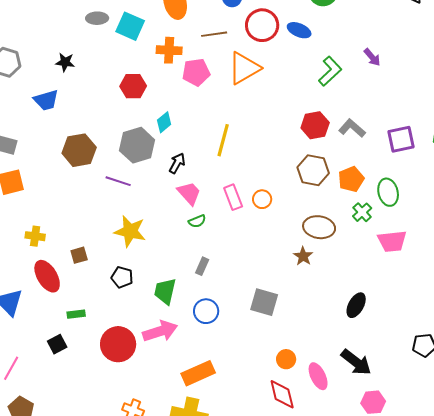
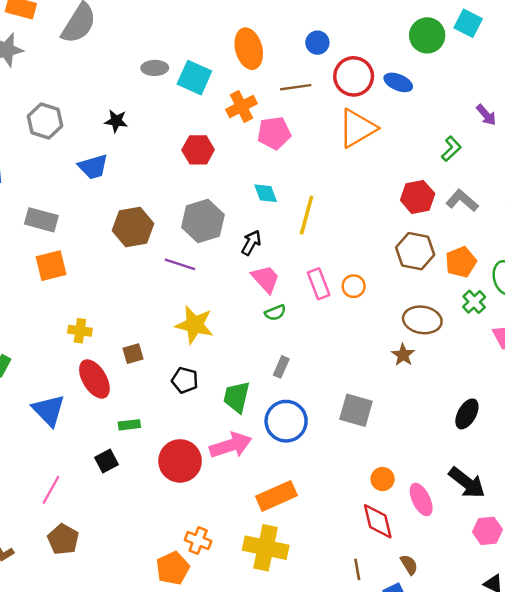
orange cross: (169, 50) -> (242, 107), turned -30
orange triangle: (244, 68) -> (357, 128), moved
green L-shape: (330, 71) -> (451, 149), moved, size x0.7
cyan diamond: (164, 122) -> (266, 193), moved, turned -70
blue circle: (206, 311) -> (286, 421), size x1.4

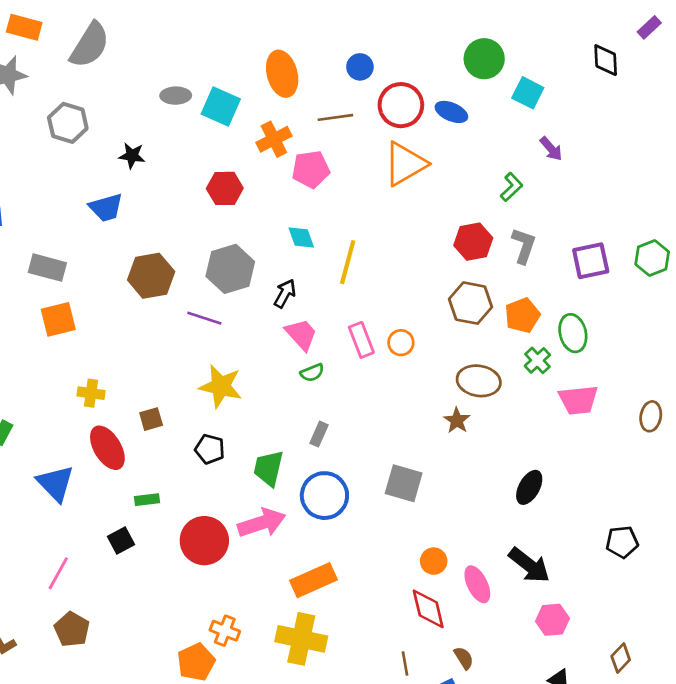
cyan square: (468, 23) -> (528, 93), moved
gray hexagon: (45, 121) -> (68, 123), moved
gray L-shape: (462, 201) -> (524, 246), turned 68

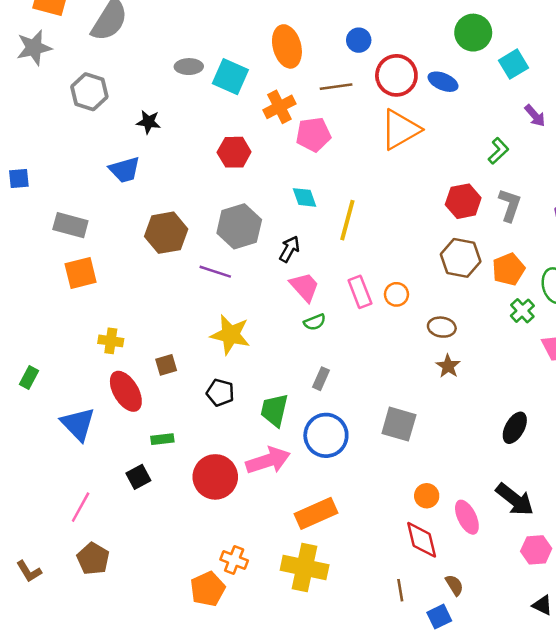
cyan square: (528, 93) -> (514, 64), turned 32
brown ellipse: (479, 381) -> (442, 327), moved, size x0.7

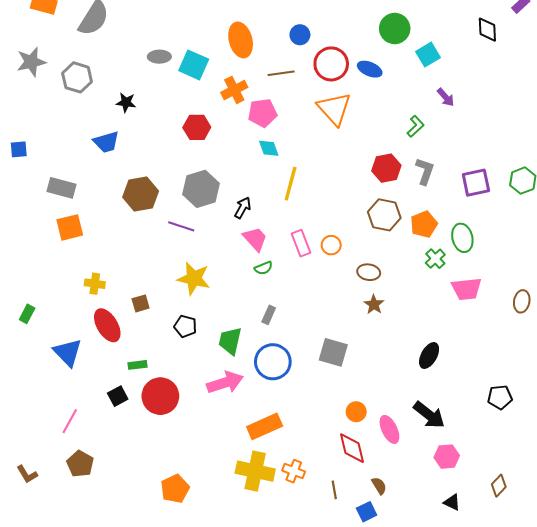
gray star: (34, 48) -> (31, 62), moved
orange triangle: (400, 130) -> (334, 109), turned -42
cyan diamond: (305, 197) -> (269, 148), moved
red circle: (215, 477) -> (160, 396), moved
orange cross: (234, 560) -> (294, 471), moved

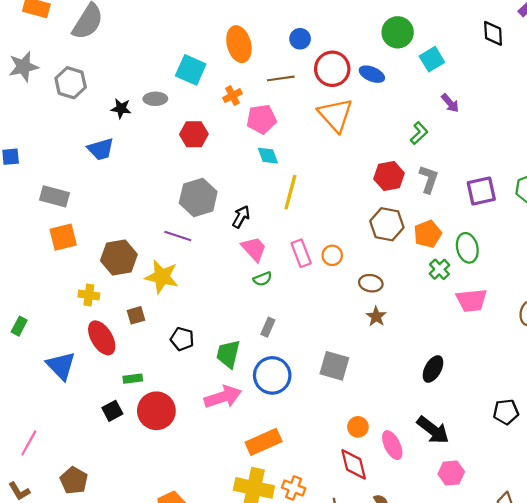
gray ellipse: (159, 57) -> (155, 99), moved
orange cross: (234, 90) -> (233, 96), size x0.7
brown hexagon: (141, 194) -> (119, 257), moved
yellow star: (194, 278) -> (162, 277), moved
pink line: (70, 421) -> (29, 443), moved

